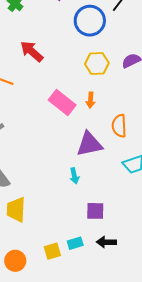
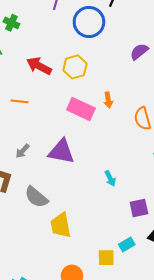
yellow hexagon: (97, 63) -> (75, 67), moved
purple triangle: (89, 144) -> (61, 152), moved, turned 36
yellow square: (52, 251) -> (106, 258), turned 30

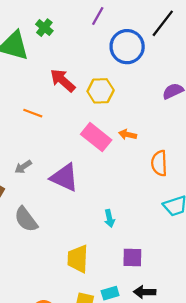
orange arrow: (108, 100) -> (128, 135), turned 98
yellow trapezoid: (61, 225) -> (78, 259), moved

